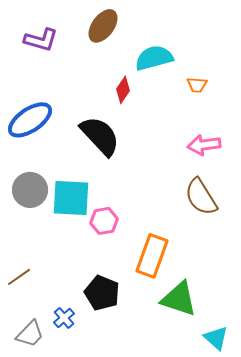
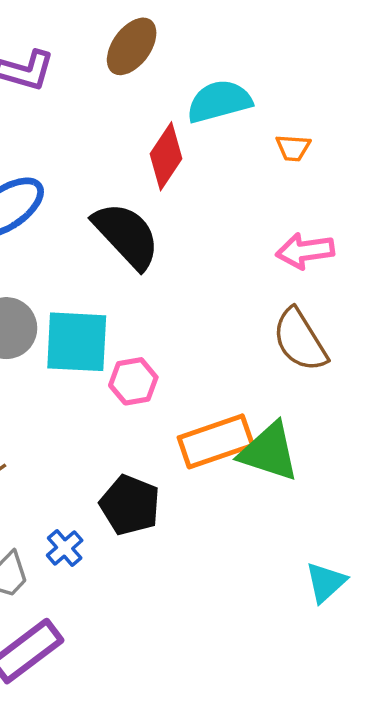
red diamond: (123, 90) -> (166, 156), size x1.4
orange rectangle: (152, 256) -> (216, 441), turned 51
green triangle: (179, 299) -> (269, 452), moved
cyan triangle: (216, 338) -> (326, 582), turned 36

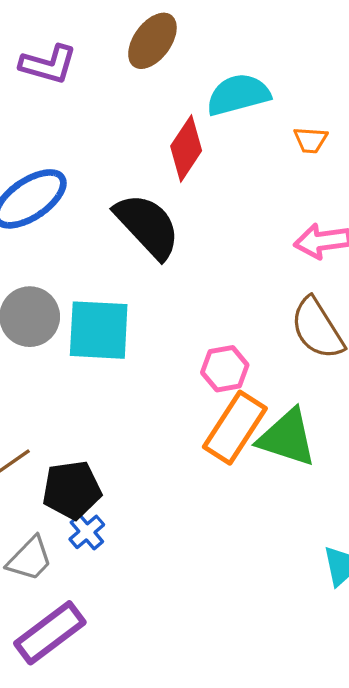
pink hexagon: (133, 381) -> (225, 369), moved
orange rectangle: (216, 441) -> (235, 428), turned -38
black pentagon: (130, 505) -> (72, 490), moved, turned -30

